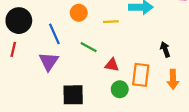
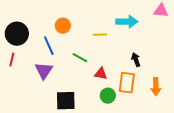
orange circle: (79, 13) -> (63, 26), moved
black arrow: (165, 49) -> (136, 60), moved

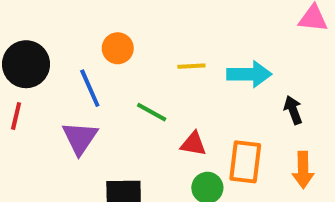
cyan arrow: (127, 22) -> (249, 74), moved
black arrow: (136, 60) -> (293, 110), moved

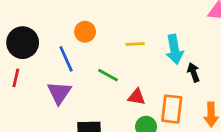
cyan arrow: (249, 74) -> (174, 49), turned 80
black arrow: (293, 110) -> (193, 72), moved

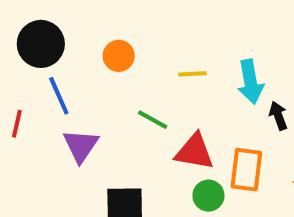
black circle: (23, 43) -> (41, 44), moved
blue line: (66, 59) -> (59, 96), moved
red triangle: (137, 97) -> (194, 152), size x1.5

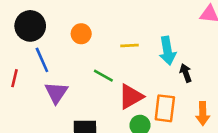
red triangle: (194, 152) -> (131, 97), turned -40

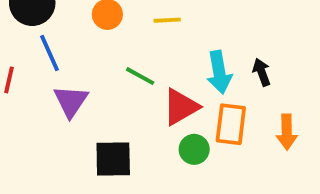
yellow line: (130, 46) -> (167, 20), moved
cyan arrow: (167, 51) -> (219, 72), moved

